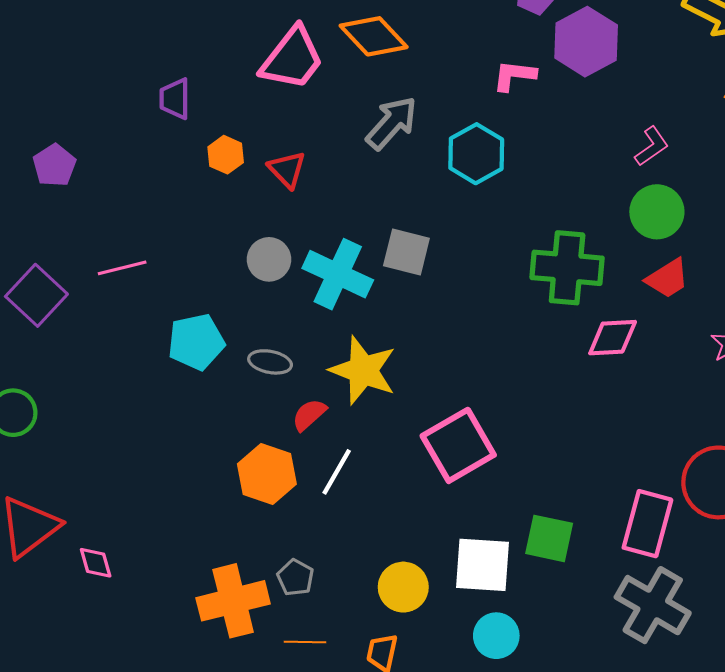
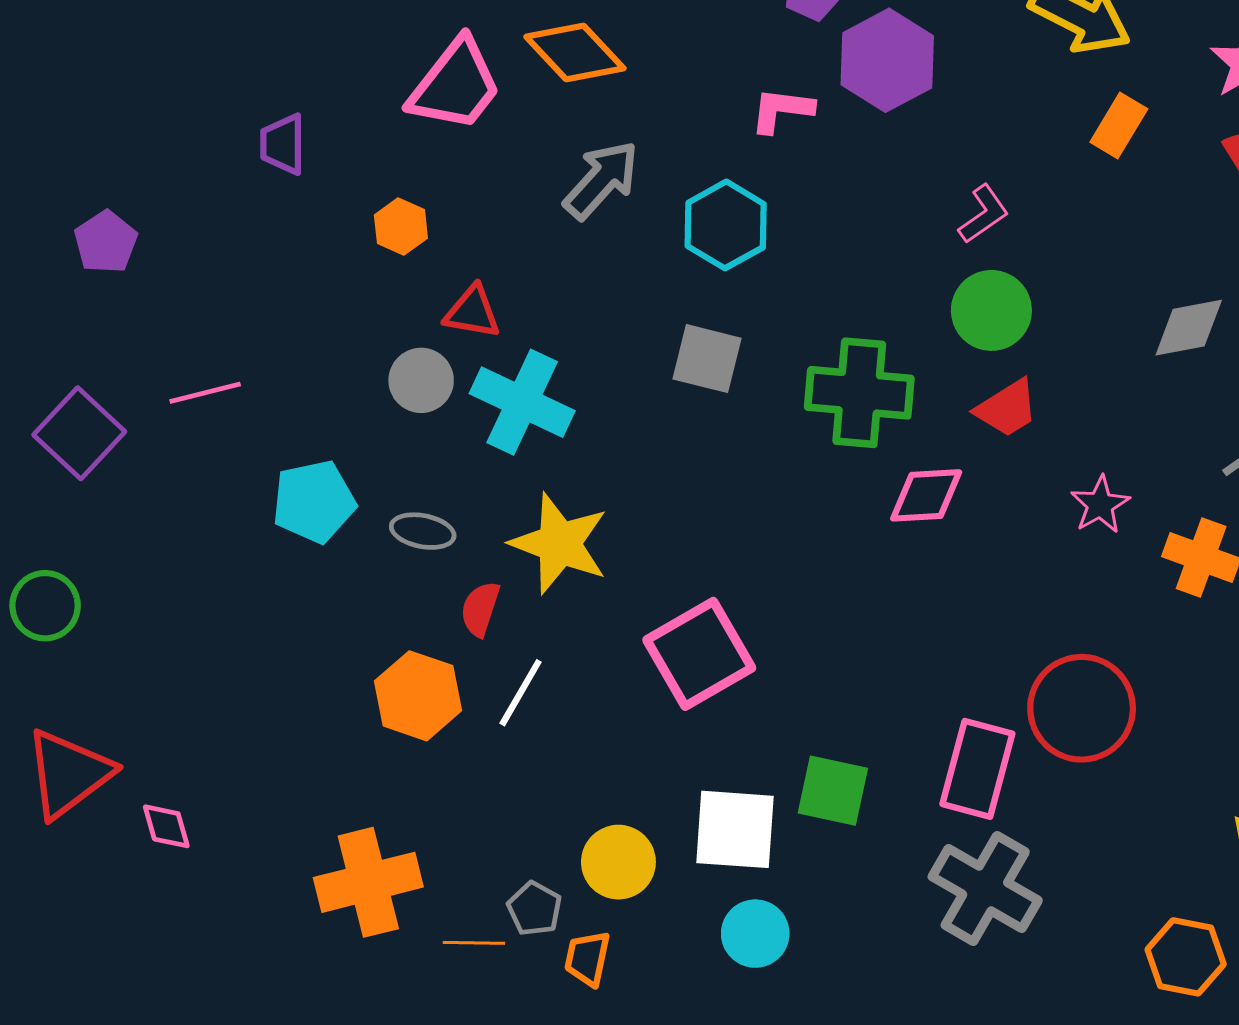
orange hexagon: (226, 155) -> (401, 227), moved
red triangle: (287, 170) -> (472, 312), moved, turned -36
gray square: (406, 252) -> (707, 359), moved
red semicircle: (309, 415) -> (480, 609), turned -30
gray pentagon: (295, 578) -> (535, 909), moved

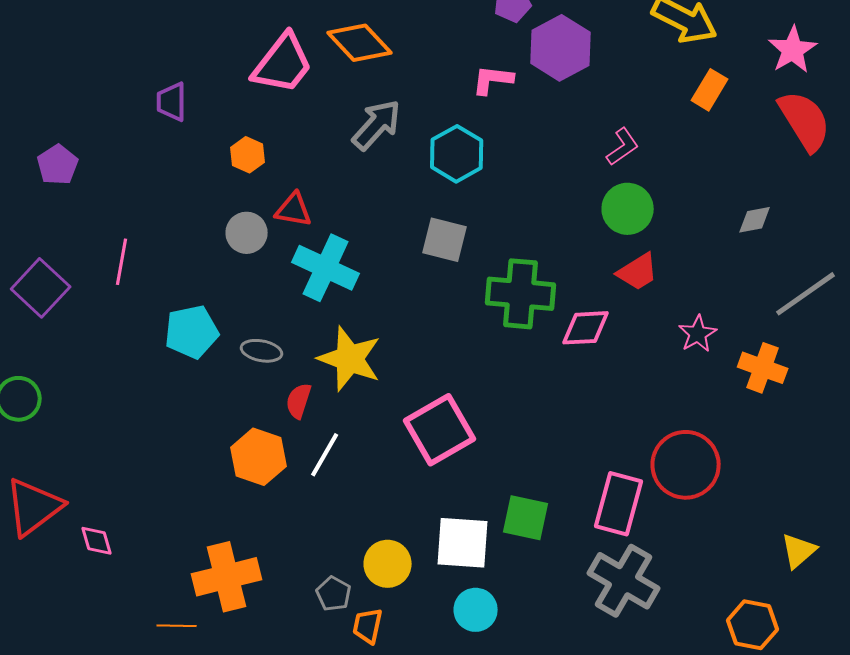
gray diamond: (1189, 328) -> (755, 220), size x0.7
gray circle: (421, 380) -> (247, 233), moved
pink line: (205, 393) -> (122, 262), turned -66
green cross: (859, 393) -> (521, 294), moved
orange line: (474, 943) -> (177, 626), moved

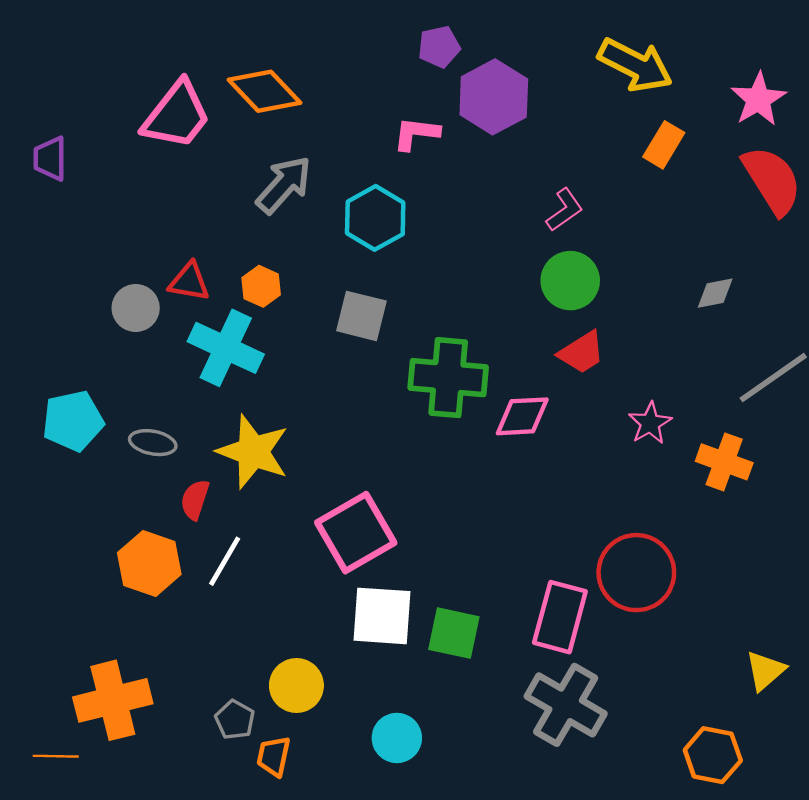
orange hexagon: (248, 155) -> (261, 286), moved
white square: (463, 543) -> (382, 616), moved

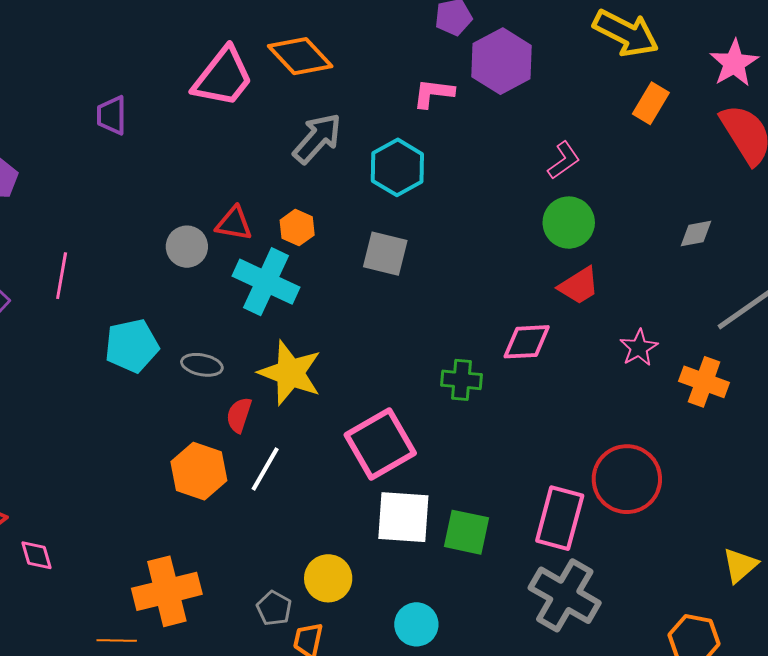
green cross: (448, 378) -> (461, 380), moved, size x0.6

